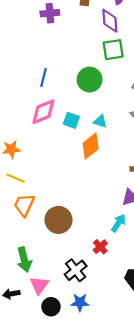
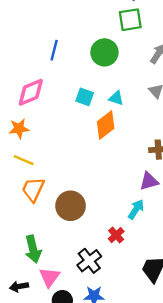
pink diamond: (43, 112) -> (31, 92), moved

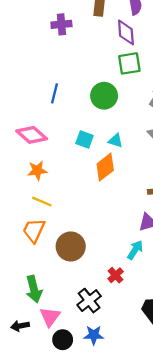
pink diamond: (31, 92) -> (32, 135), turned 64
orange star: (19, 129) -> (37, 171), moved
yellow line: (24, 160) -> (42, 202), moved

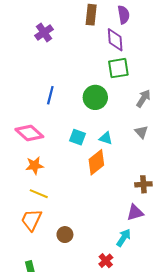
purple cross: (61, 24) -> (44, 32), moved, turned -30
brown circle: (71, 246) -> (65, 235), size x0.6

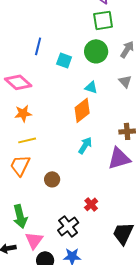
green circle: (95, 97) -> (96, 51), moved
cyan square: (77, 137) -> (64, 60), moved
yellow line: (39, 194) -> (27, 140), turned -36
purple triangle: (135, 213) -> (119, 158), size x1.4
cyan arrow: (124, 238) -> (85, 145), moved

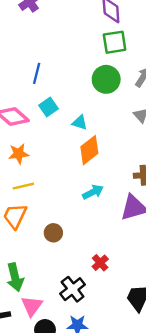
cyan square: (64, 60) -> (49, 107), moved, turned 35
cyan triangle: (91, 87) -> (80, 123), moved
cyan arrow: (85, 145) -> (93, 192), turned 30

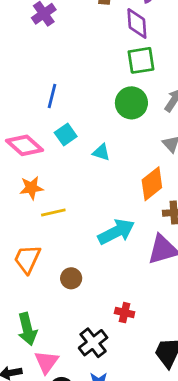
orange diamond: (89, 150) -> (152, 184), moved
yellow line: (23, 186) -> (53, 213), moved
cyan arrow: (93, 192) -> (116, 232), size x1.5
red cross: (100, 263) -> (125, 313), turned -35

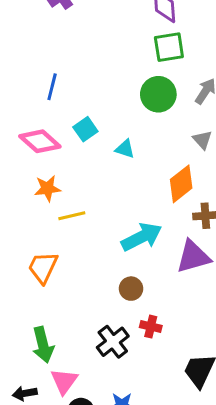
blue line: (52, 96) -> (52, 87), moved
brown circle: (71, 278) -> (131, 289), moved
black cross: (93, 343) -> (113, 342), moved

